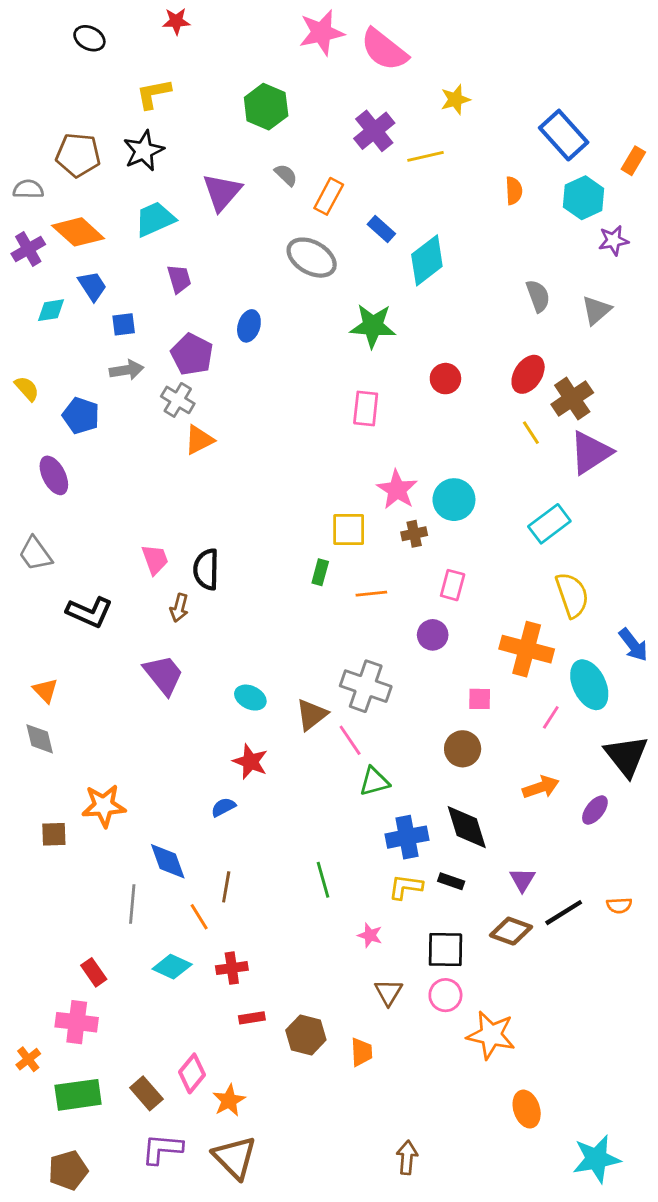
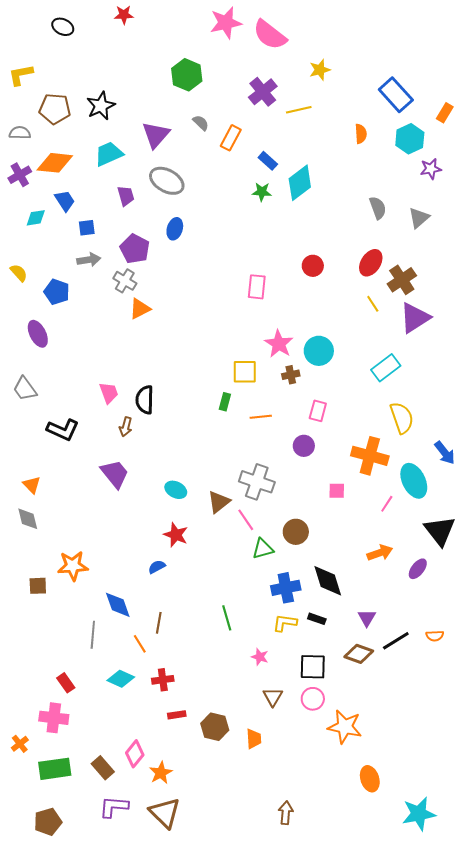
yellow L-shape: (154, 94) -> (21, 75), moved
orange diamond: (78, 232) -> (55, 163), turned -36
gray ellipse: (312, 258) -> (167, 181), moved
green star: (373, 326) -> (262, 192), moved, size x0.6
brown circle: (463, 749) -> (296, 532), moved

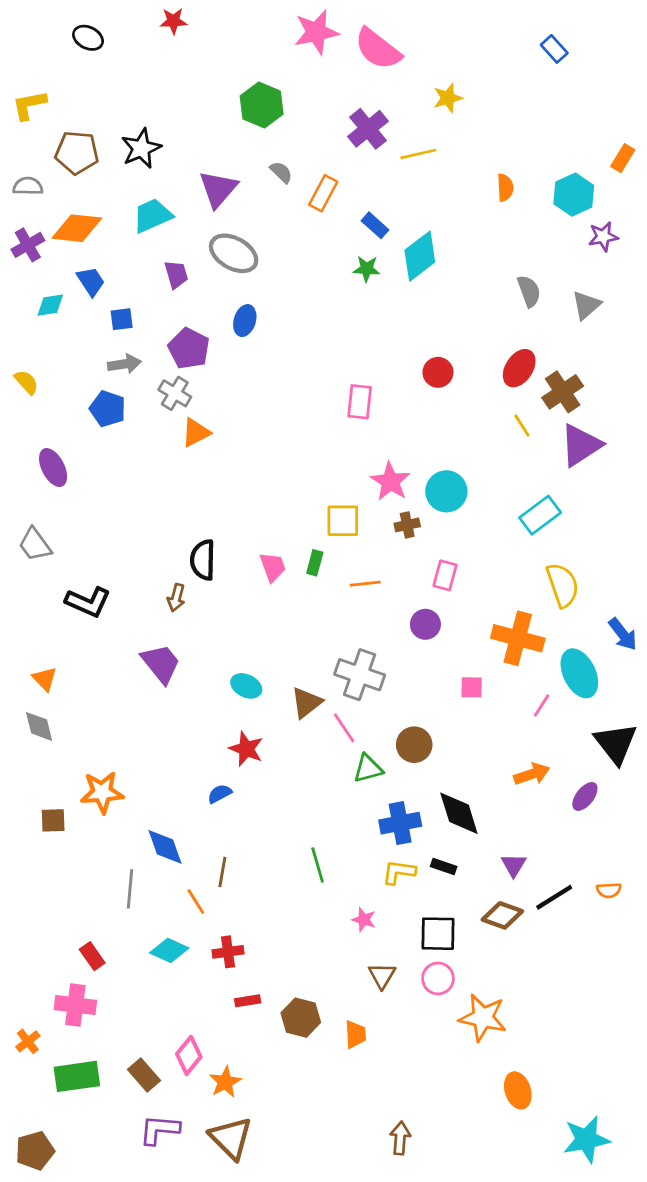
blue rectangle: (396, 95) -> (554, 49), moved, size x0.6
blue pentagon: (57, 292) -> (108, 409), moved
pink trapezoid: (109, 393) -> (273, 567), moved
brown pentagon: (48, 822) -> (35, 1151), moved

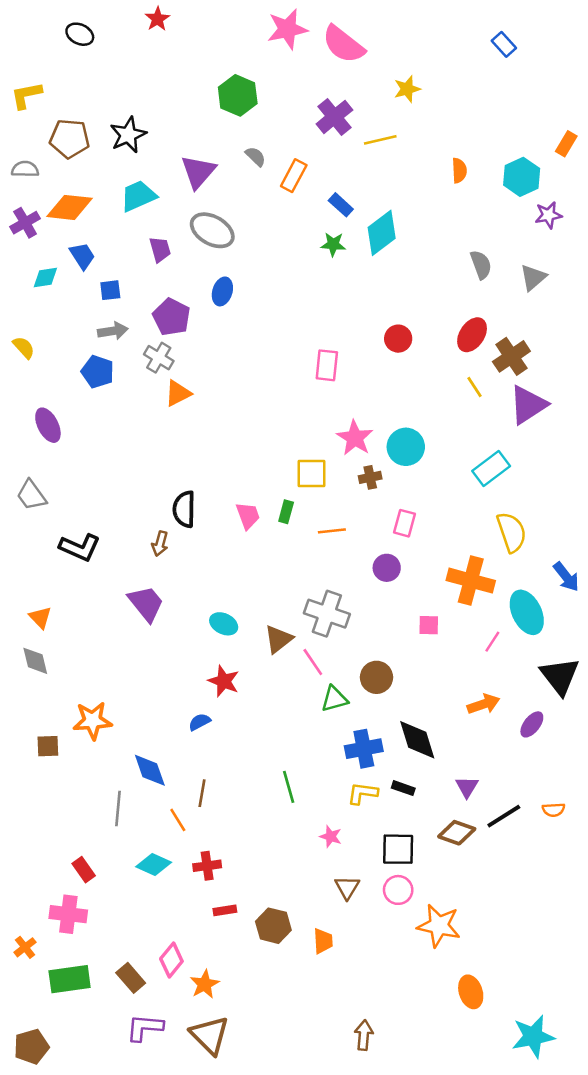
red star: (173, 21) -> (157, 19), turned -30

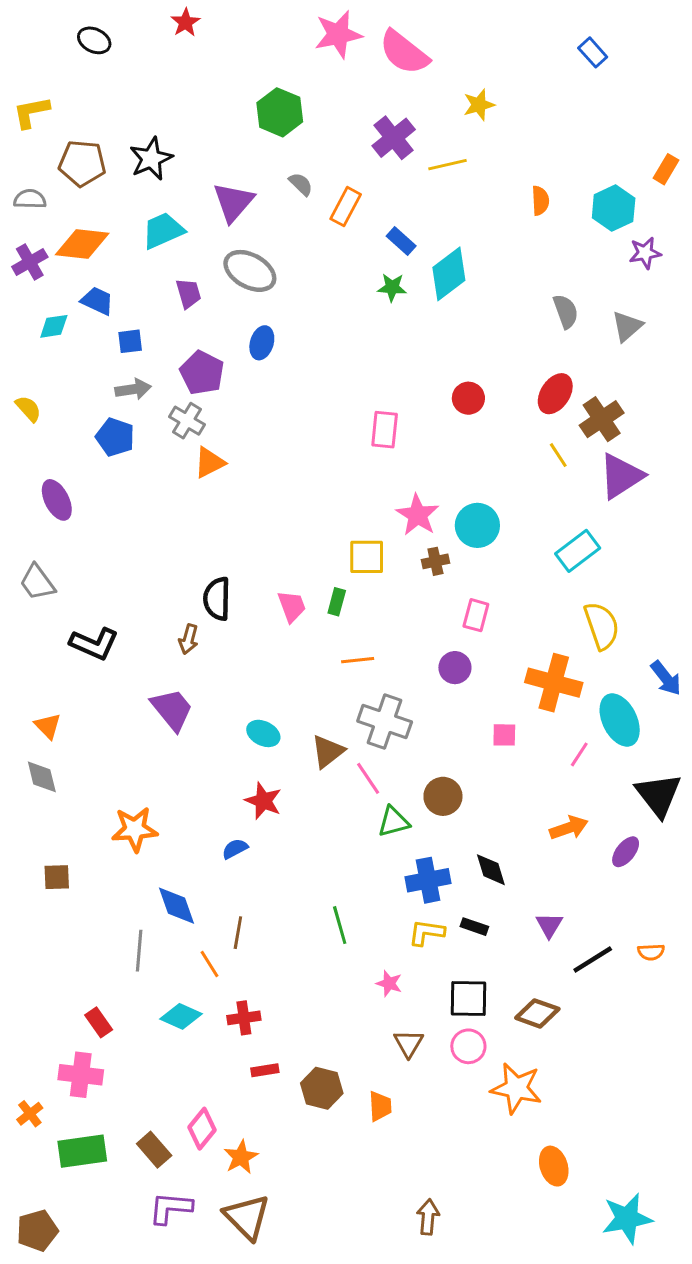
blue trapezoid: (82, 256) -> (97, 301), turned -32
orange line: (332, 531) -> (358, 660), moved
orange star: (93, 721) -> (135, 829), moved
black diamond: (417, 740) -> (491, 870), size x0.7
brown diamond: (457, 833) -> (537, 1013), moved

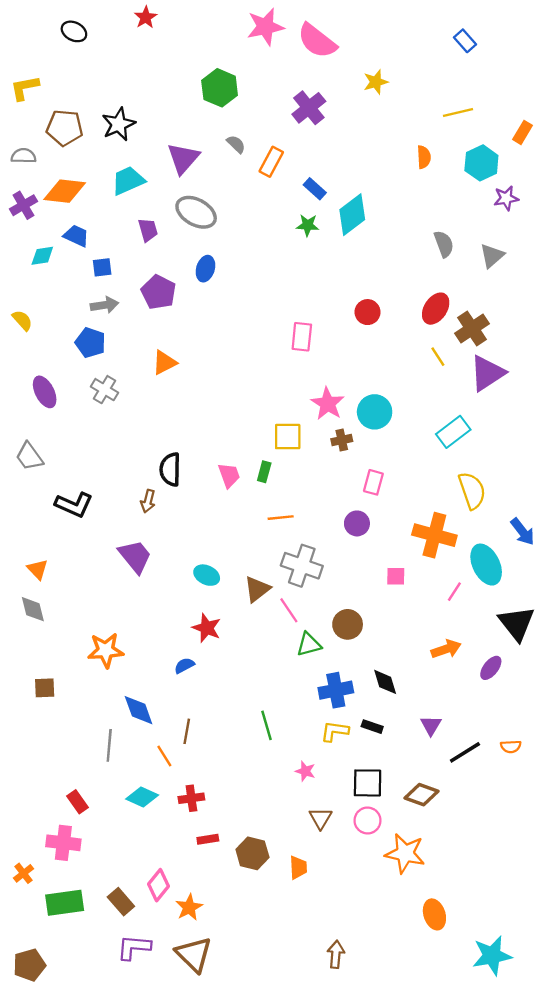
yellow line: (447, 165) -> (458, 112), moved
gray cross: (187, 421) -> (105, 390), moved

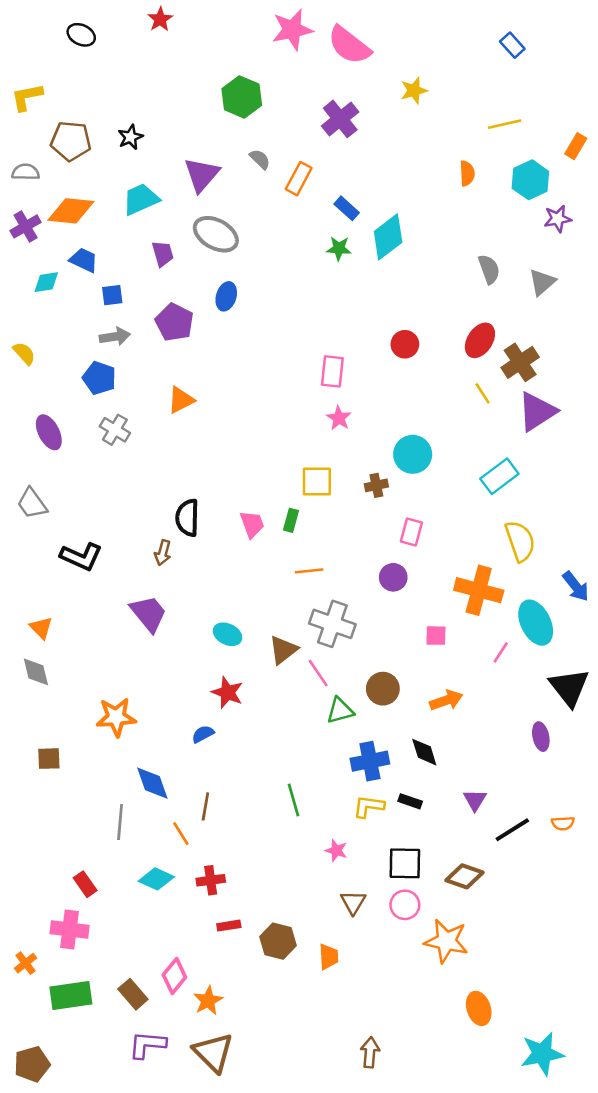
black star: (119, 124) -> (130, 137), size x0.7
pink star: (328, 404) -> (339, 418), moved, size x0.7
orange arrow: (446, 649) -> (446, 700), moved
purple ellipse: (491, 668) -> (541, 737), turned -50

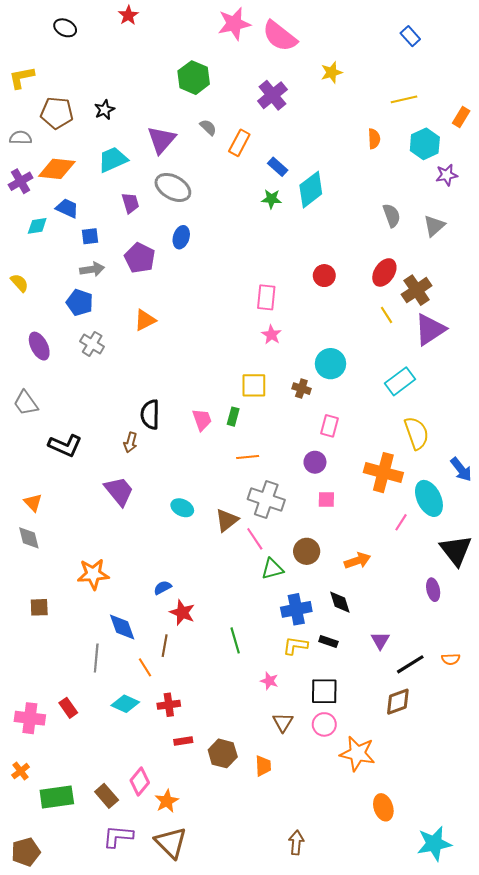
brown cross: (376, 485) -> (301, 389), turned 30
pink square: (436, 636) -> (326, 499), moved
red star: (228, 693) -> (182, 612), moved
brown diamond: (464, 876) -> (398, 702), moved, turned -40
pink cross: (70, 929) -> (30, 718), moved

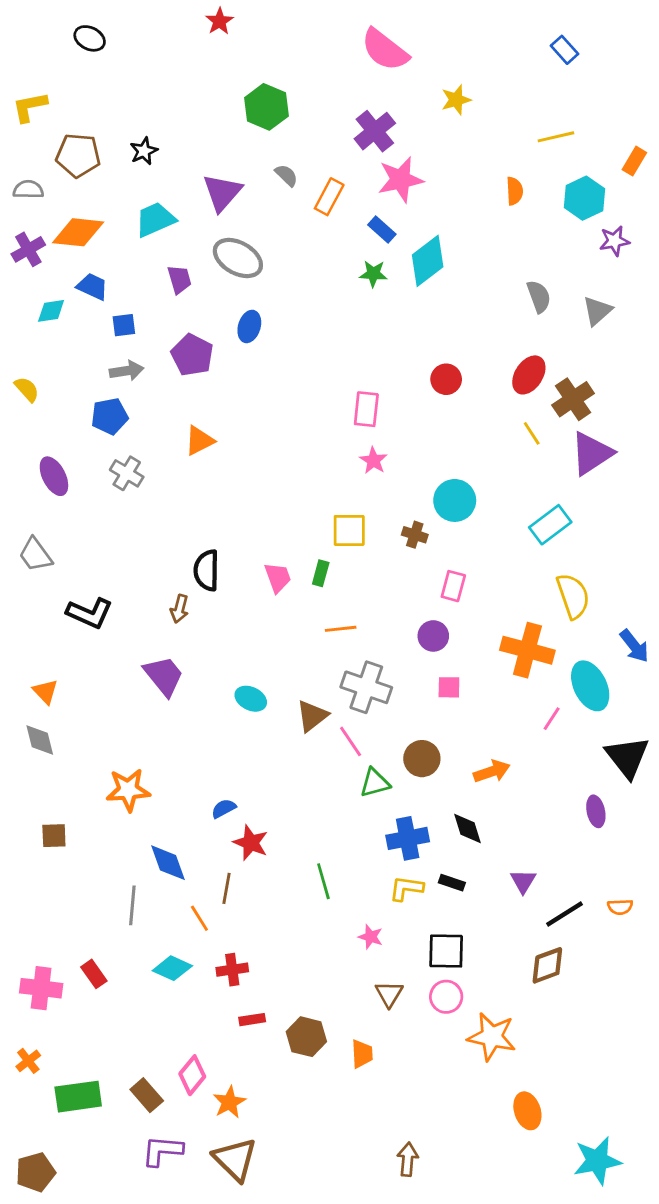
red star: (128, 15) -> (219, 21), moved
pink star: (234, 24) -> (400, 180), moved
blue pentagon: (80, 303) -> (110, 416), turned -30

